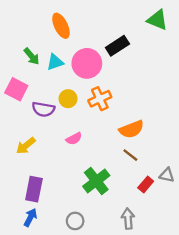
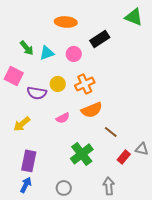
orange ellipse: (61, 26) -> (66, 22), moved, turned -60
pink circle: (87, 63) -> (74, 54), size x0.6
orange semicircle: (132, 129) -> (92, 110), moved

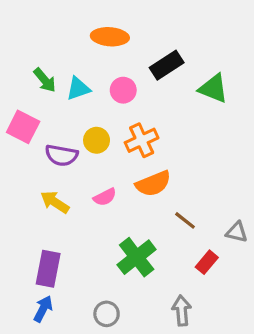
green triangle: (134, 17) -> (213, 88), moved
yellow arrow: (22, 124) -> (55, 202), moved, turned 72
gray triangle: (142, 149) -> (237, 232), moved

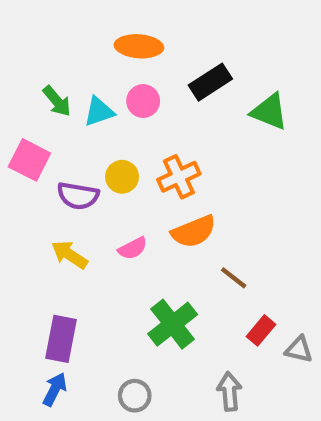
pink circle: (123, 90) -> (143, 101), moved
gray triangle: (237, 232) -> (299, 349), moved

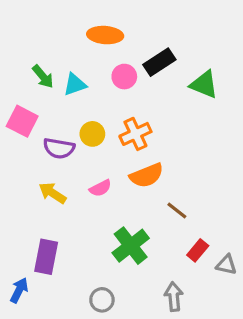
pink circle: (143, 101) -> (124, 77), moved
blue arrow: (55, 389) -> (19, 290), moved

